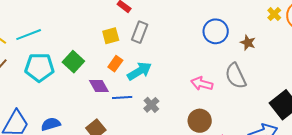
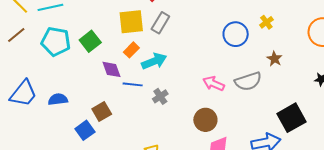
yellow cross: (274, 14) -> (266, 22), moved
yellow square: (111, 36) -> (131, 22), size x1.5
brown star: (248, 43) -> (275, 59), moved
gray semicircle: (236, 76) -> (248, 81), turned -92

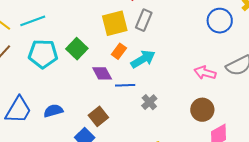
gray cross: (160, 96) -> (149, 102), moved

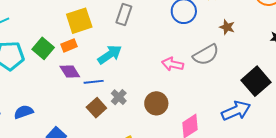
gray rectangle: (144, 20) -> (124, 14), moved
orange rectangle: (119, 51) -> (69, 45), moved, turned 35
brown circle: (202, 110) -> (156, 103), moved
brown square: (98, 116) -> (96, 108), moved

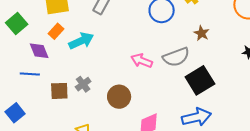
orange rectangle: (69, 45) -> (56, 31), moved, turned -35
black square: (256, 81) -> (200, 80), moved
blue line: (94, 82) -> (30, 74), moved
brown square: (96, 108) -> (59, 91), turned 30

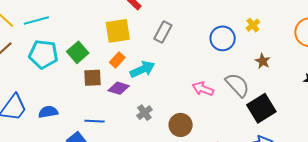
purple diamond: (39, 51) -> (119, 88), moved, turned -50
gray semicircle: (176, 57) -> (237, 85), turned -112
blue line: (30, 74) -> (95, 121), moved
brown square: (59, 91) -> (92, 78), moved

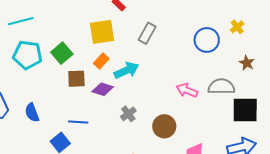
gray semicircle: (237, 85) -> (221, 87), turned -48
black square: (261, 108) -> (245, 110), turned 32
blue semicircle: (48, 112) -> (32, 113), turned -102

